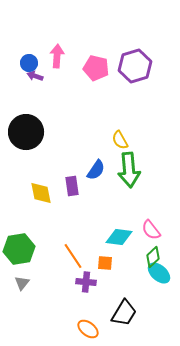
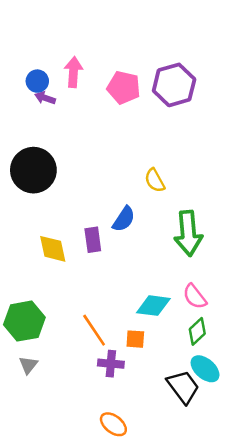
green arrow: (129, 170) -> (188, 233), moved
cyan ellipse: (159, 273) -> (205, 369), moved
black trapezoid: (124, 313) -> (183, 387), moved, turned -68

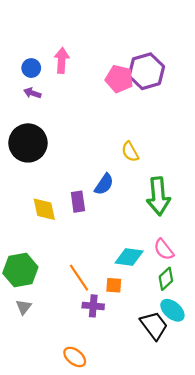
pink pentagon: (124, 88) -> (119, 79), moved
purple arrow: (45, 98) -> (32, 93), moved
orange ellipse: (113, 424) -> (75, 357), moved

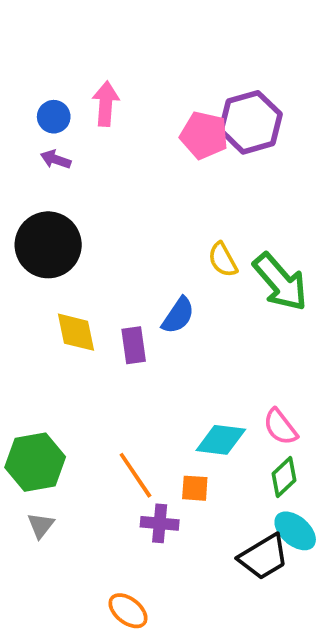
green arrow: (158, 196) -> (280, 282), moved, turned -36
yellow diamond: (44, 209) -> (76, 332), moved
black trapezoid: (154, 325) -> (264, 557), turned 96

